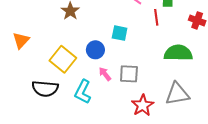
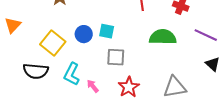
cyan square: (120, 33) -> (107, 31), moved
pink arrow: (105, 74) -> (93, 86), moved
gray triangle: (177, 94) -> (175, 87), moved

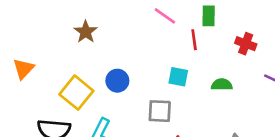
cyan square: (107, 31) -> (178, 77), moved
green semicircle: (163, 37) -> (222, 85), size x0.6

